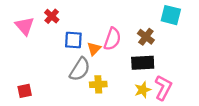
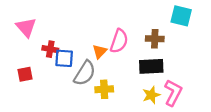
red cross: (52, 16) -> (50, 49), moved, turned -32
brown cross: (146, 37) -> (155, 39), turned -35
blue square: (73, 40) -> (64, 58), moved
red square: (25, 91) -> (25, 74), moved

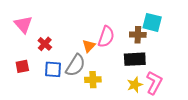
cyan square: (181, 16) -> (152, 22), moved
red cross: (50, 49) -> (45, 44), turned 32
blue square: (64, 58) -> (53, 69), moved

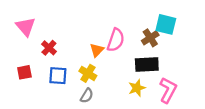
brown cross: (138, 35) -> (150, 38), turned -35
gray semicircle: (75, 65) -> (87, 96), moved, size x0.6
yellow cross: (93, 80) -> (88, 73), moved, turned 35
yellow star: (135, 85) -> (137, 88), moved

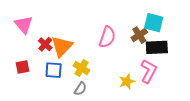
orange triangle: (97, 50) -> (62, 46), moved, size x1.6
black rectangle: (147, 65) -> (157, 47), moved
pink L-shape: (168, 90) -> (149, 71), moved

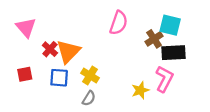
pink semicircle: (107, 37) -> (119, 23), moved

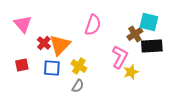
pink semicircle: (119, 23) -> (93, 25), moved
pink L-shape: (164, 79) -> (120, 57), moved
yellow star: (140, 90) -> (131, 72), moved

